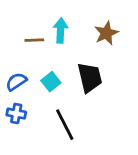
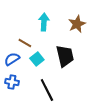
brown line: (34, 40) -> (25, 43), moved, turned 32

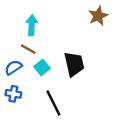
cyan arrow: (44, 22) -> (32, 25), moved
brown star: (77, 24) -> (98, 16), moved

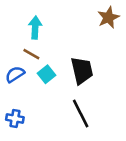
blue cross: (13, 94) -> (15, 118), moved
black line: (53, 103) -> (81, 113), moved

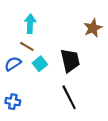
brown star: (108, 17) -> (93, 28), moved

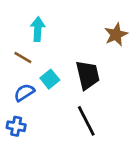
brown line: (27, 46) -> (23, 57), moved
blue semicircle: (13, 64) -> (24, 93), moved

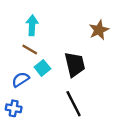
brown line: (23, 57) -> (30, 50), moved

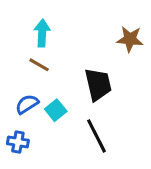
brown star: (99, 30) -> (130, 39), turned 30
cyan square: (42, 68) -> (56, 110), moved

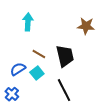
brown line: (39, 65) -> (39, 54), moved
blue cross: (18, 142) -> (12, 94), turned 32

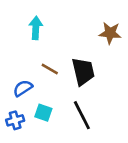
cyan square: (37, 73) -> (43, 113), moved, turned -32
blue cross: (12, 94) -> (15, 120), turned 32

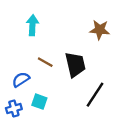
black line: (82, 115) -> (95, 95), moved, turned 60

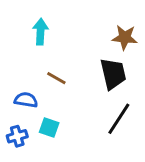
black trapezoid: (75, 64) -> (113, 74), moved
blue semicircle: (21, 80) -> (26, 100), turned 42

